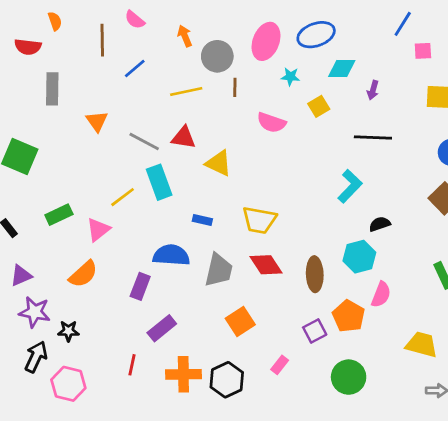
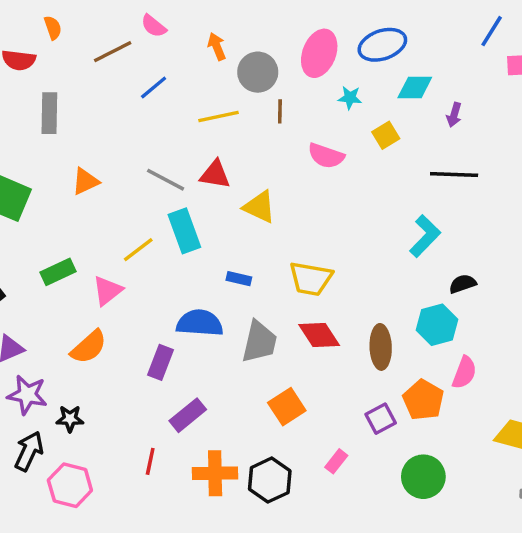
brown line: (102, 40) -> (113, 52), turned 64
orange triangle: (97, 121) -> (85, 181), moved, turned 40

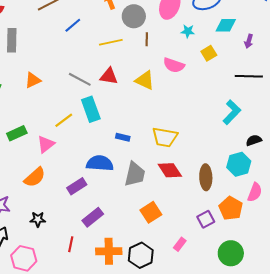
yellow triangle: (259, 207) -> (145, 80), moved
purple rectangle: (160, 362) -> (77, 186), turned 36
black star: (70, 419) -> (38, 219), moved

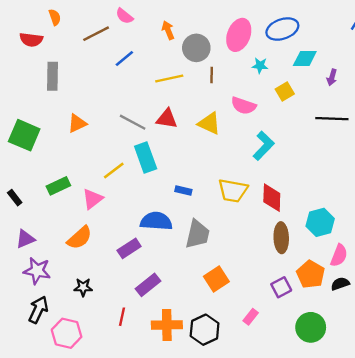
cyan L-shape: (232, 112) -> (264, 146), moved
black semicircle: (254, 140) -> (340, 284), moved
red diamond: (170, 170) -> (272, 198), moved, turned 35

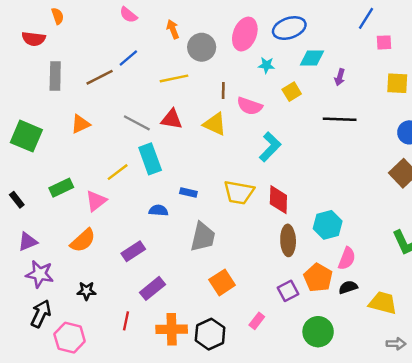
brown line: (96, 34) -> (100, 77), moved
brown line: (212, 75) -> (223, 90), moved
blue semicircle: (156, 221) -> (158, 210), moved, size x0.6

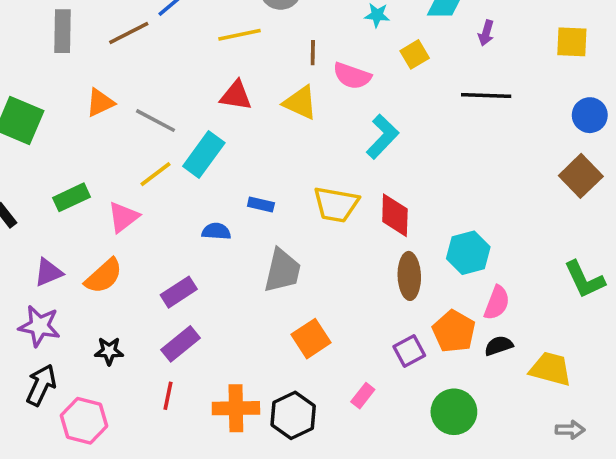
gray line: (137, 123) -> (156, 121), moved
cyan rectangle: (150, 159) -> (204, 154), turned 56
purple triangle: (28, 242) -> (48, 272), moved
purple rectangle: (152, 288) -> (181, 344), moved

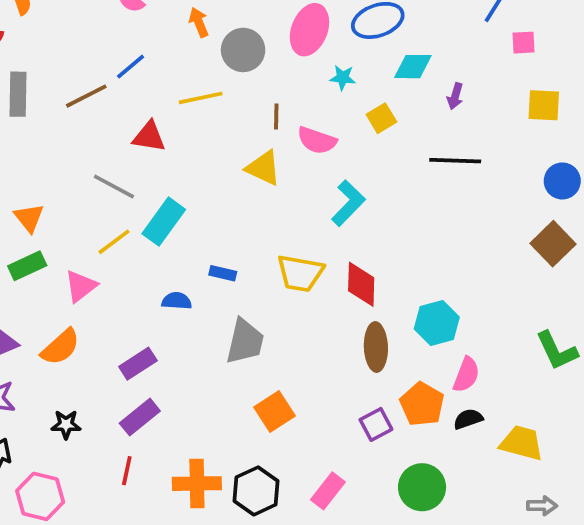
red triangle: (236, 95) -> (149, 137), moved
orange triangle: (100, 103) -> (29, 218), moved, turned -44
pink rectangle: (363, 396) -> (328, 491), moved, size x1.4

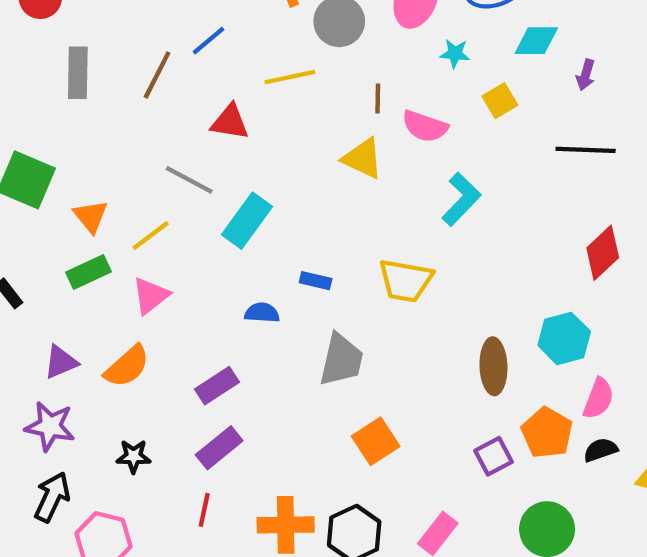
brown line: (86, 96) -> (157, 75), turned -36
yellow line: (114, 242) -> (151, 236), moved
red diamond: (361, 284) -> (603, 253), moved, turned 45

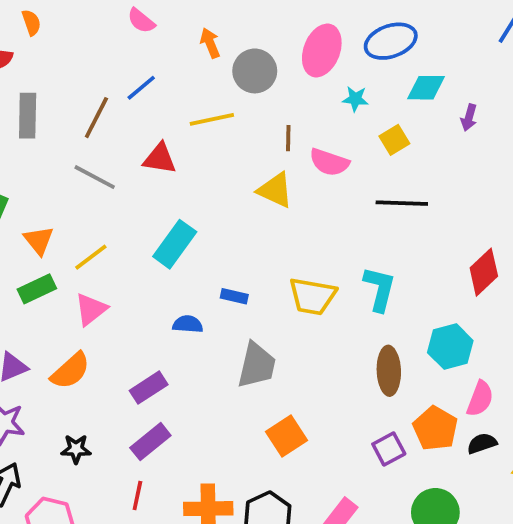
black line: (586, 150) -> (402, 203), moved
gray line: (189, 180) -> (95, 177), moved
cyan L-shape: (461, 199) -> (380, 289), moved, turned -30

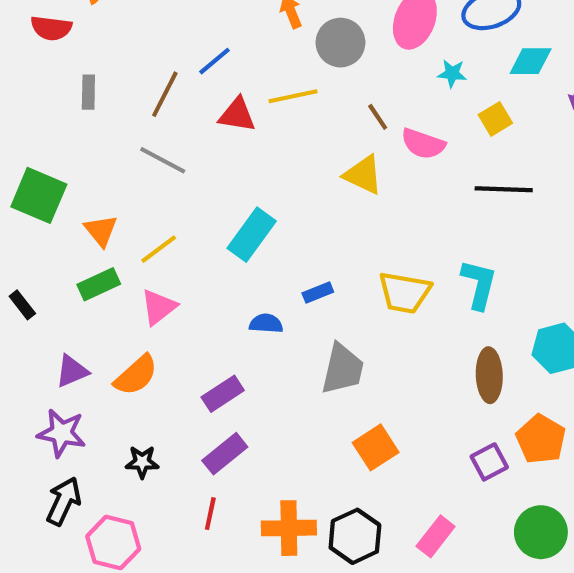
gray rectangle: (28, 116) -> (88, 92), size x0.7
brown line: (288, 138) -> (378, 117), turned -35
red triangle: (160, 158) -> (237, 115), moved
blue rectangle: (234, 296) -> (318, 293), turned -35

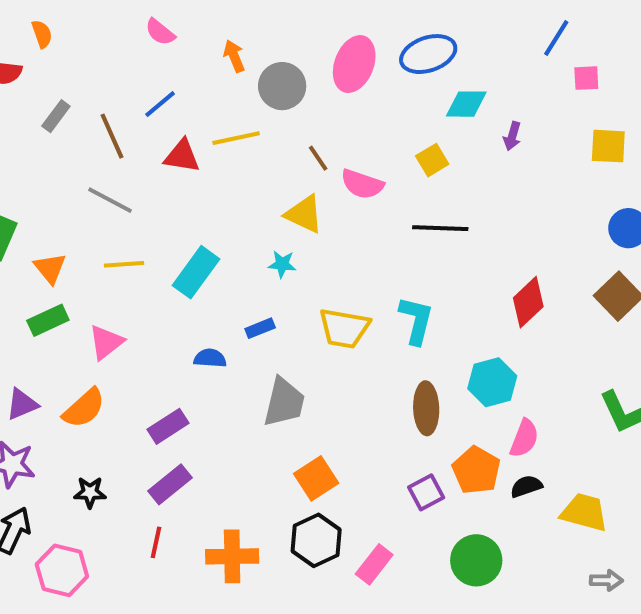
cyan star: (452, 74) -> (282, 264), moved
gray rectangle: (88, 92) -> (56, 116), moved, turned 36
brown line: (165, 94) -> (112, 136), turned -51
yellow line: (159, 249) -> (124, 264), moved, turned 33
black hexagon: (355, 536) -> (316, 540), moved

